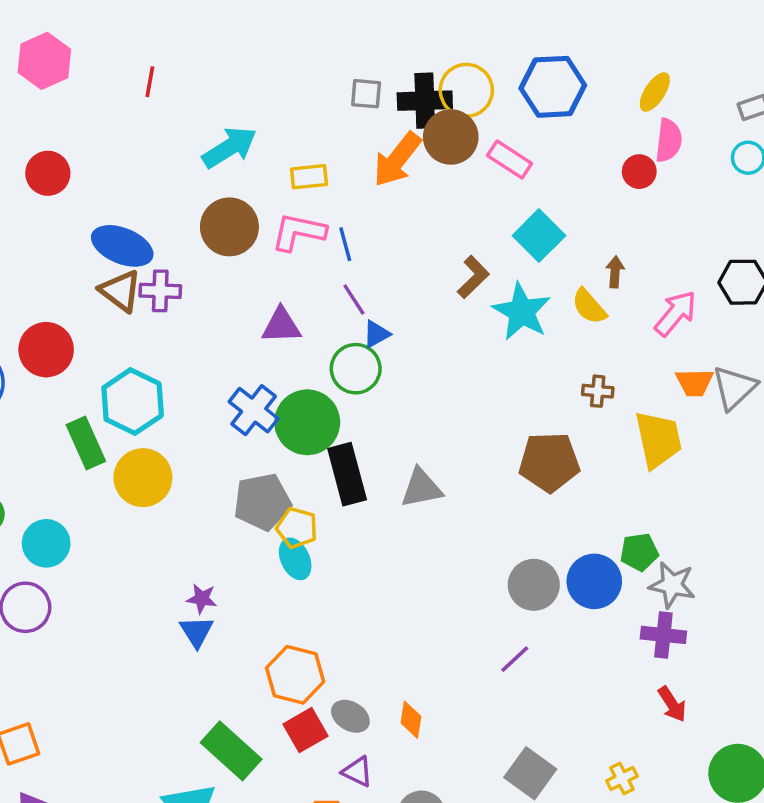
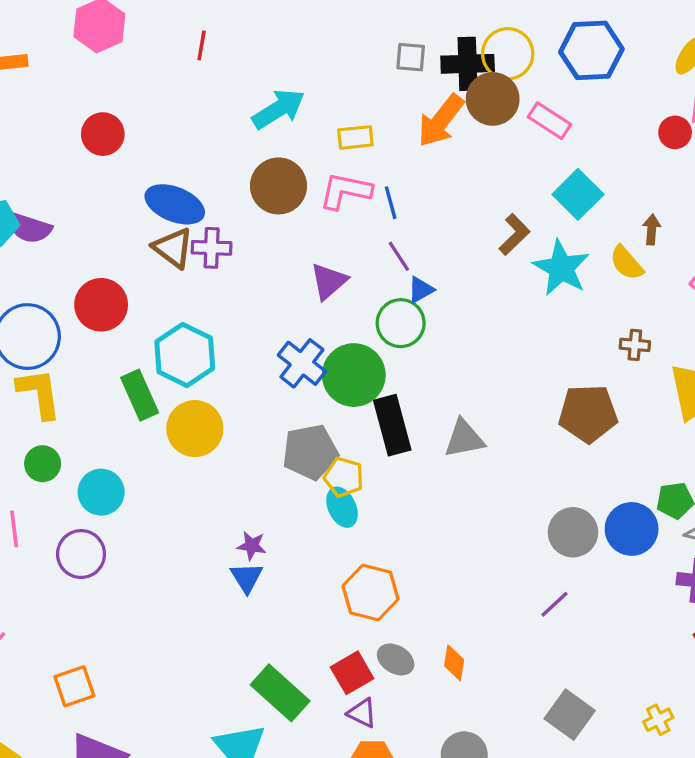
purple triangle: (281, 325) -> (329, 281), turned -39
orange hexagon: (295, 675) -> (371, 593), moved
purple triangle: (357, 772) -> (362, 713), moved

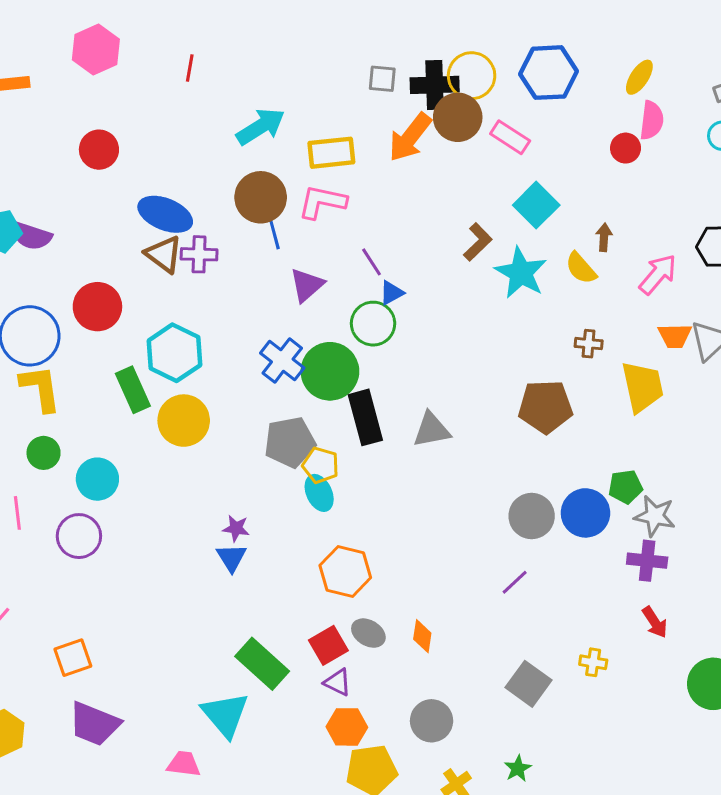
yellow rectangle: (355, 137) -> (331, 153), size x1.4
blue line: (391, 203) -> (274, 234), moved
yellow cross: (658, 720) -> (593, 662), moved, turned 36

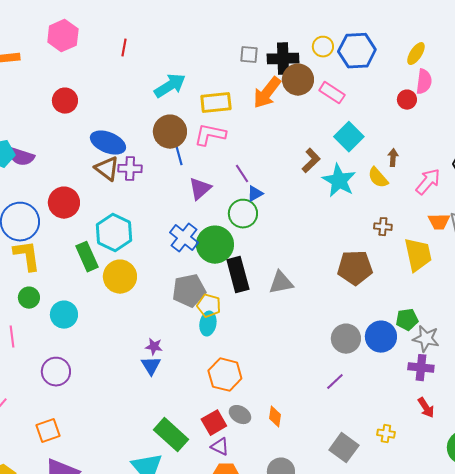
yellow circle: (472, 76) -> (323, 47), moved, size x0.7
cyan ellipse: (319, 493) -> (208, 324), turned 35
purple circle: (79, 536) -> (56, 372), moved

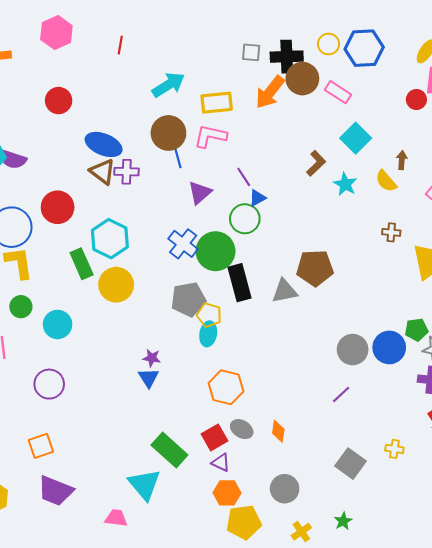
cyan star: (339, 181) -> (345, 184), size x0.7
brown pentagon: (355, 268) -> (315, 268), moved

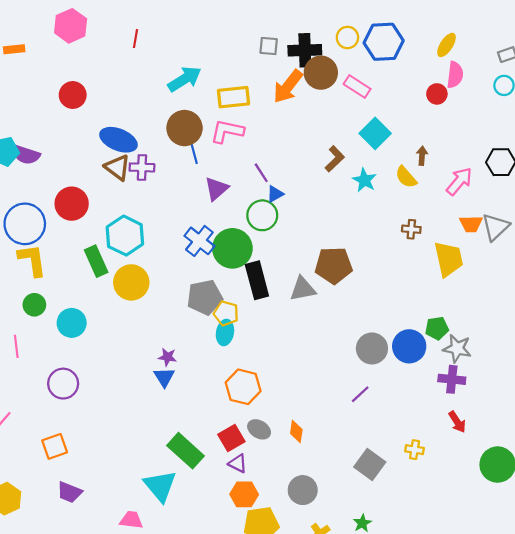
purple trapezoid: (55, 491) -> (70, 492), size x0.7

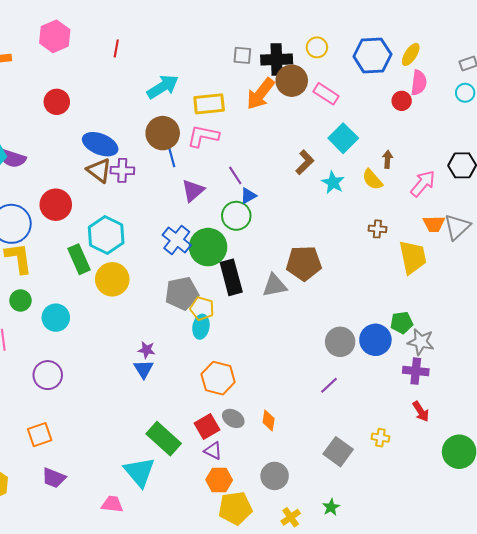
blue hexagon: (384, 42) -> (372, 55), moved

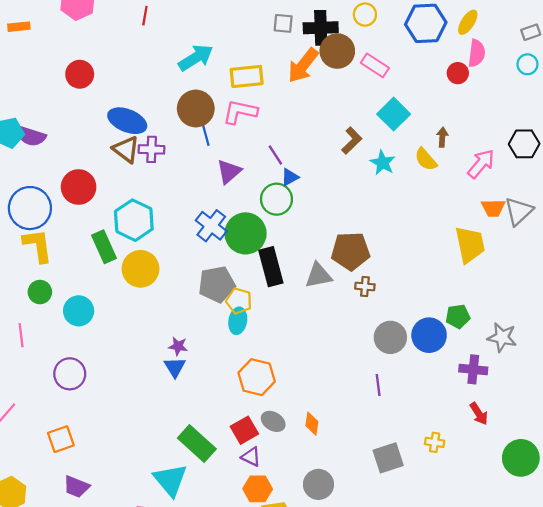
brown cross: (377, 229) -> (365, 287), moved
gray star: (421, 342) -> (502, 337), moved
purple line: (329, 385) -> (378, 385), turned -54
gray square: (338, 452) -> (388, 458), turned 36

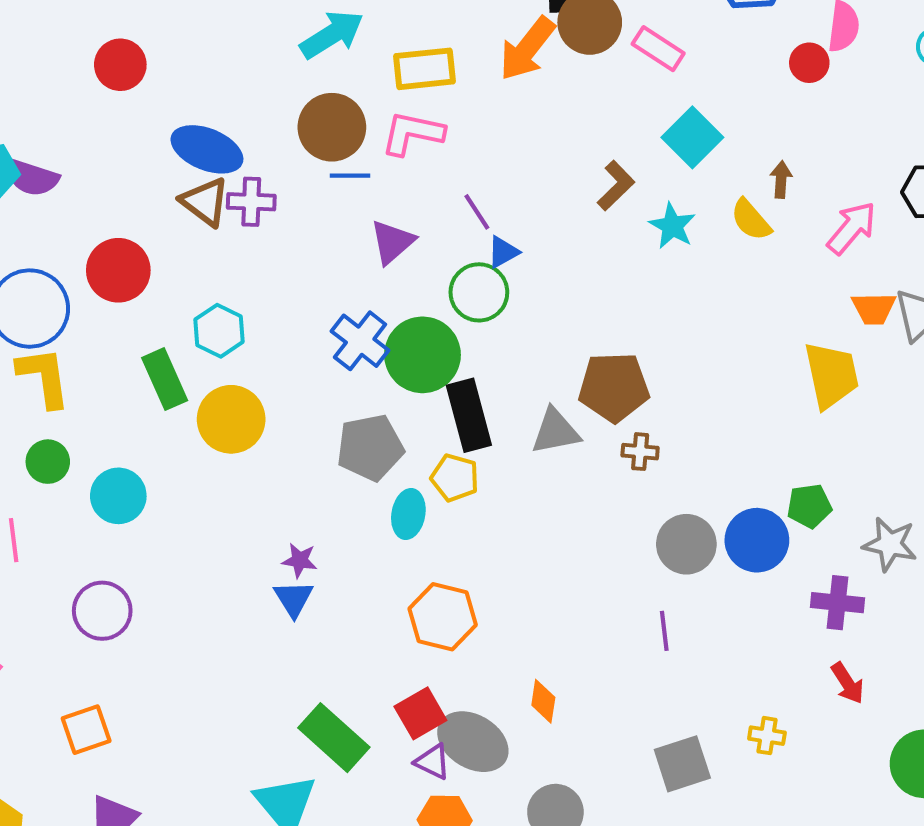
blue line: (206, 135) -> (350, 176), turned -75
cyan hexagon: (134, 220) -> (219, 331), size x0.7
yellow pentagon: (239, 301) -> (455, 478), moved
gray ellipse: (273, 421) -> (473, 742), moved, size x1.6

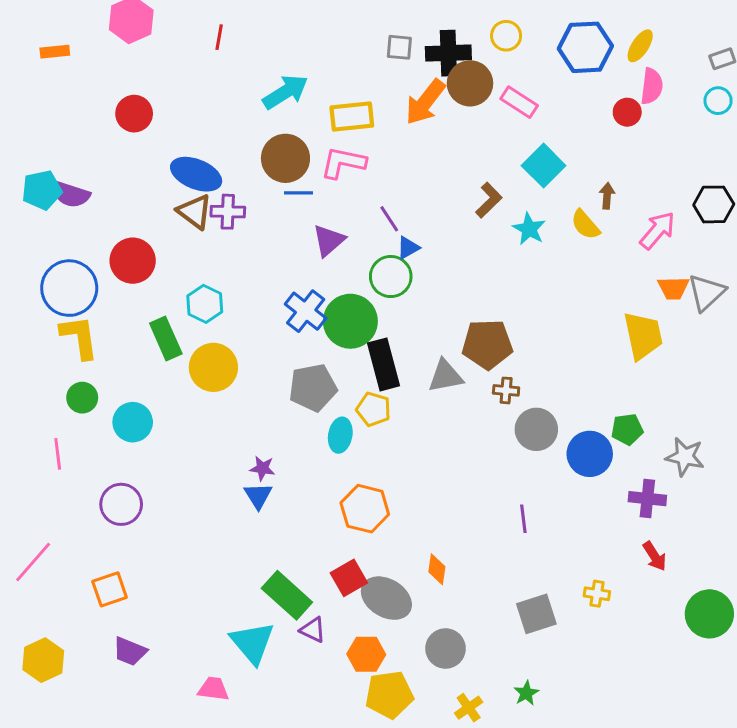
gray circle: (686, 544) -> (536, 429), moved
purple triangle: (433, 762) -> (313, 630), moved

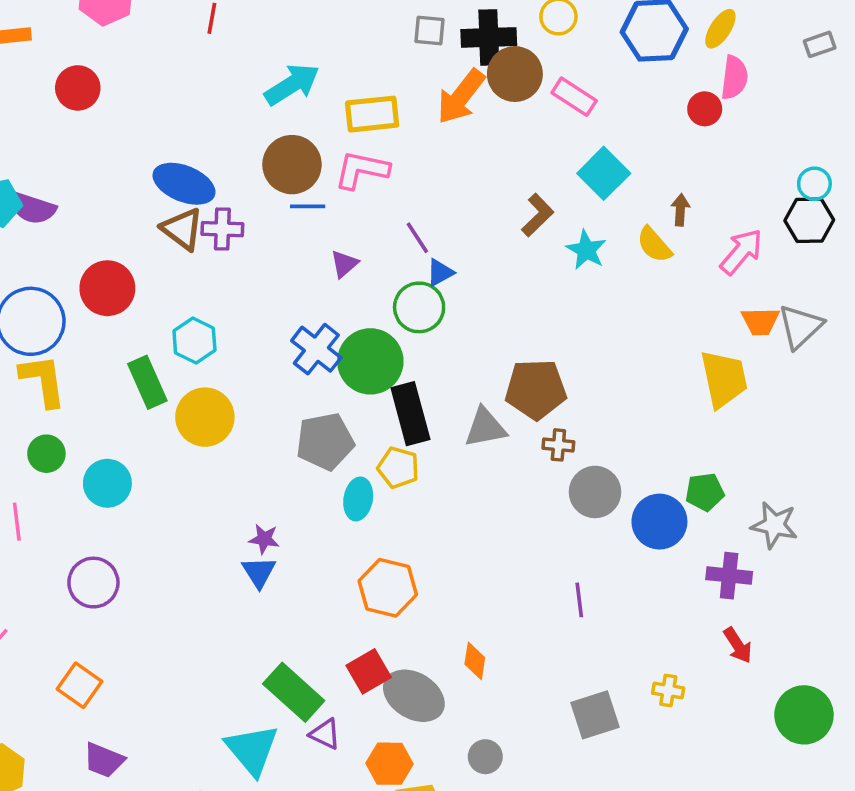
cyan circle: (718, 101) -> (814, 184), moved
red circle: (134, 114) -> (78, 88), moved
purple triangle: (329, 240) -> (344, 264), size x0.7
orange square: (110, 589) -> (80, 685), turned -36
gray circle: (446, 649) -> (485, 757), size x0.7

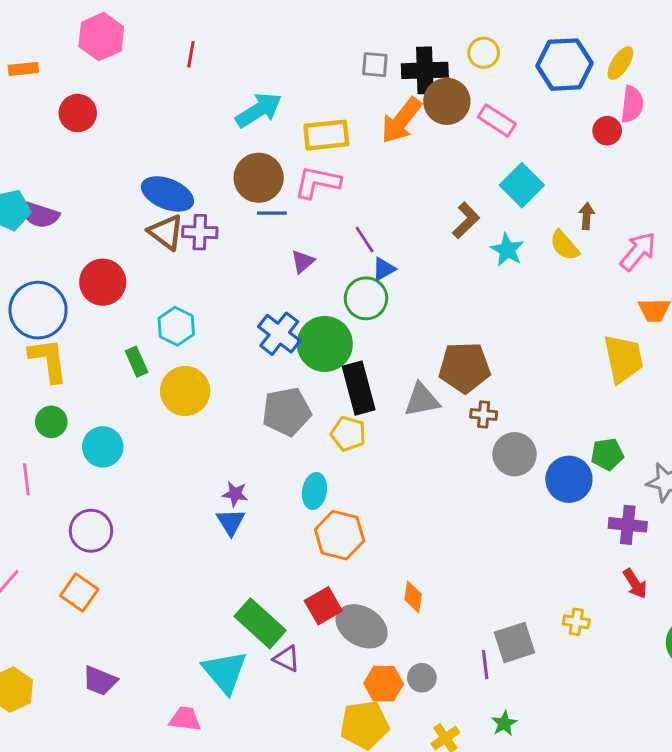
green rectangle: (147, 382) -> (137, 362), size x0.7
cyan ellipse: (358, 499) -> (315, 491), moved
purple line: (579, 600) -> (485, 665), moved
orange square: (80, 685) -> (79, 592), moved
orange hexagon: (390, 764) -> (384, 684), moved

